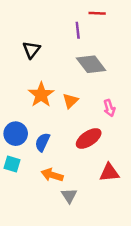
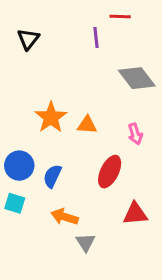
black triangle: (31, 50) -> (28, 39), moved
gray diamond: (91, 64) -> (137, 78), moved
orange triangle: (70, 101) -> (87, 125), turned 49
red ellipse: (89, 138) -> (110, 172), turned -30

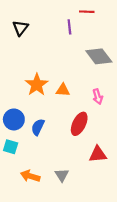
orange arrow: (64, 217) -> (30, 176), moved

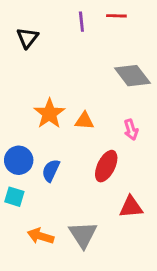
purple line: (69, 27) -> (81, 22), moved
gray triangle: (62, 175) -> (83, 235), size x1.5

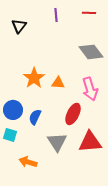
red line: (116, 16) -> (89, 13), moved
pink arrow: (131, 130) -> (90, 89), size x1.6
red triangle: (131, 207) -> (90, 142), size x1.4
gray triangle: (83, 235) -> (57, 142), moved

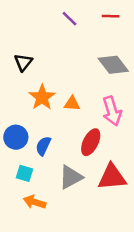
purple line: (56, 15) -> (69, 19), turned -40
black triangle: (19, 26) -> (23, 62), moved
cyan square: (10, 135) -> (25, 173), moved
gray triangle: (57, 142) -> (71, 177), turned 35

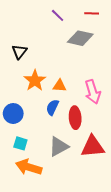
gray diamond: (113, 65) -> (80, 38), moved, turned -40
red ellipse: (91, 142) -> (75, 118), turned -30
blue semicircle: (43, 146) -> (52, 107), moved
orange arrow: (35, 202) -> (29, 167), size x1.4

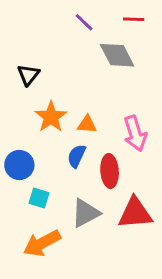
gray diamond: (80, 38) -> (117, 55), turned 50
cyan square: (20, 143) -> (39, 198), moved
orange arrow: (29, 167) -> (42, 243), turned -45

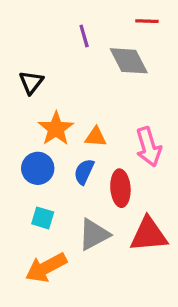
purple line: (84, 22) -> (84, 36), moved, turned 30
blue circle: (19, 165) -> (38, 168), moved

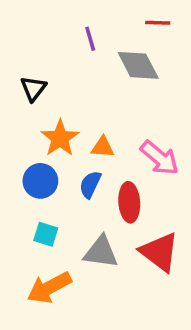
pink arrow: (149, 147) -> (159, 158), turned -33
gray triangle: (94, 234) -> (101, 252), turned 36
red triangle: (149, 234) -> (159, 252), turned 42

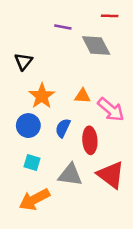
purple line: (90, 39) -> (63, 27), turned -63
orange triangle: (103, 147) -> (83, 96), moved

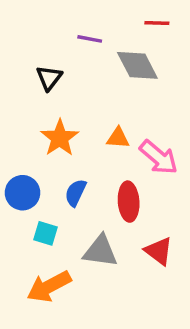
black triangle: (23, 61) -> (49, 78), moved
blue circle: (28, 126) -> (23, 193), moved
blue semicircle: (63, 128) -> (76, 193), moved
red triangle: (111, 175) -> (159, 251), size x0.7

